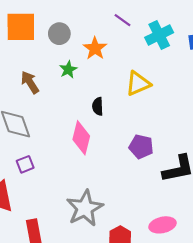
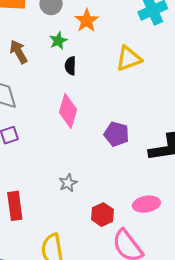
black semicircle: (98, 106) -> (70, 66), moved
purple pentagon: (141, 147) -> (116, 134), moved
gray star: (85, 208) -> (68, 183), size x0.5

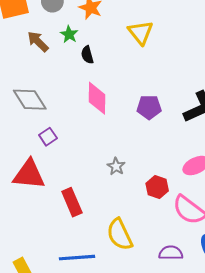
brown arrow: (18, 52) -> (38, 41), moved
yellow triangle: (129, 59) -> (141, 32), turned -32

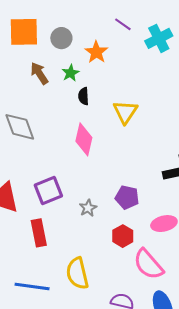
yellow triangle: (141, 32) -> (125, 112), moved
purple pentagon: (149, 107) -> (127, 197), moved
purple square: (48, 137) -> (48, 191), moved, size x1.6

